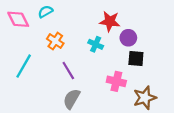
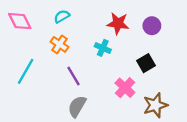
cyan semicircle: (45, 12) -> (62, 16), moved
purple circle: (128, 38) -> (152, 26), moved
black square: (136, 58) -> (146, 63), turned -35
pink cross: (116, 81) -> (125, 88), turned 30

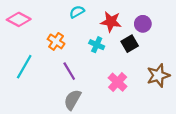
cyan semicircle: (62, 16) -> (77, 12), moved
pink diamond: (20, 21) -> (19, 19), turned -35
black square: (146, 63) -> (130, 44), moved
brown star: (155, 105) -> (158, 75), moved

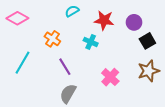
black square: (130, 44) -> (147, 41), moved

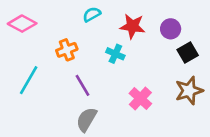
orange cross: (52, 39) -> (67, 50), turned 35

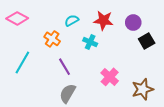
cyan semicircle: (92, 14) -> (72, 20), moved
orange cross: (67, 50) -> (52, 39), turned -35
brown star: (189, 91) -> (142, 89), moved

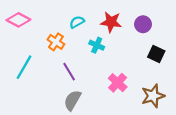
black square: (147, 41) -> (156, 54), moved, turned -35

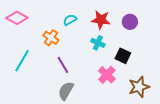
cyan cross: (97, 45) -> (98, 43), moved
black square: (156, 54) -> (123, 56), moved

